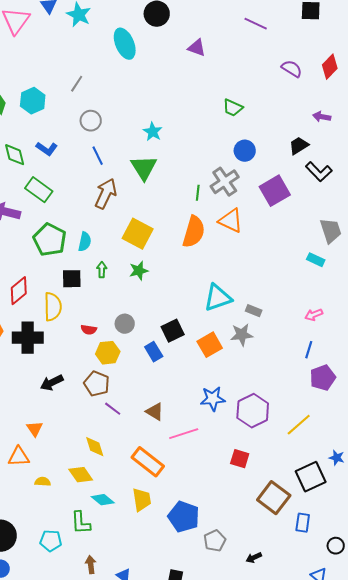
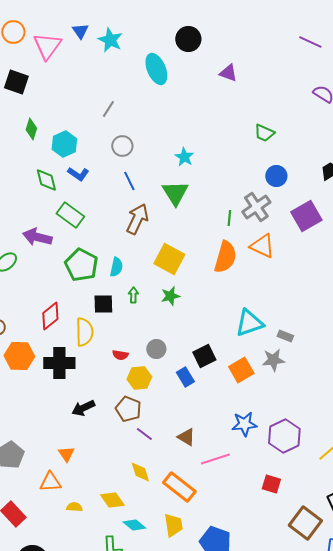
purple line: (256, 24) -> (310, 42), moved
cyan hexagon: (33, 101) -> (64, 144), moved
yellow diamond: (95, 447) -> (140, 472), moved

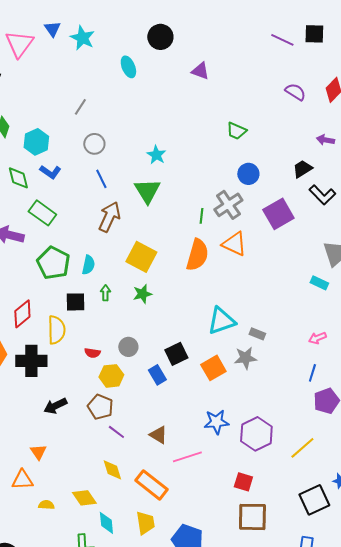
cyan ellipse: (156, 69) -> (128, 67), size x0.7
brown square: (305, 523) -> (252, 517), moved, turned -36
cyan diamond: (134, 525) -> (106, 523), turned 45

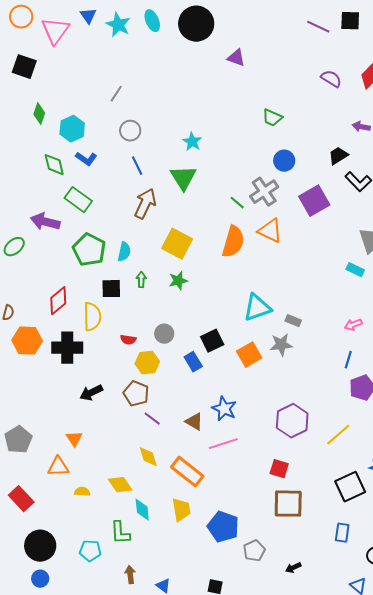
black circle: (160, 37) -> (196, 24), size x1.4
cyan ellipse: (128, 67) -> (152, 21), moved
green line: (201, 216) -> (237, 203), turned -56
blue star: (216, 422) -> (224, 409), moved, turned 30

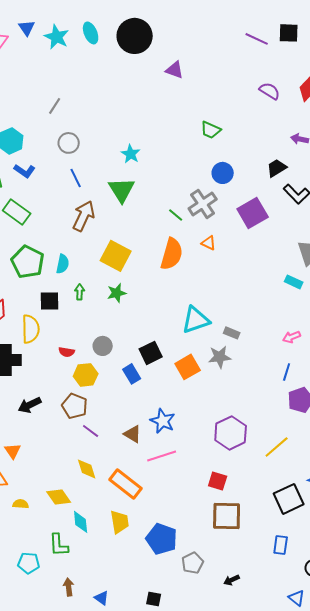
orange triangle: (270, 231) -> (209, 243), size x0.6

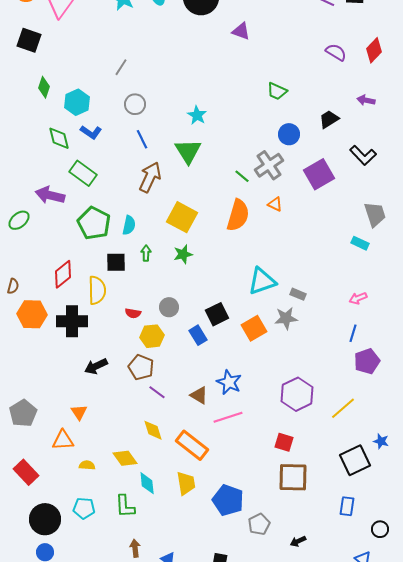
black trapezoid: (277, 168) -> (329, 119), moved
cyan pentagon: (29, 563) -> (84, 508), moved

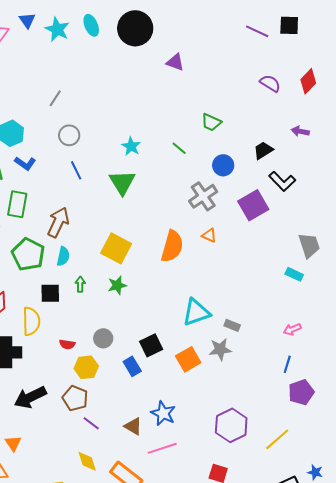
black L-shape: (363, 155) -> (282, 181), moved
green rectangle: (83, 173) -> (17, 204), turned 64
green line: (242, 176) -> (179, 148), moved
brown arrow: (150, 177) -> (58, 222), moved
black arrow: (96, 366) -> (30, 397), size x1.4

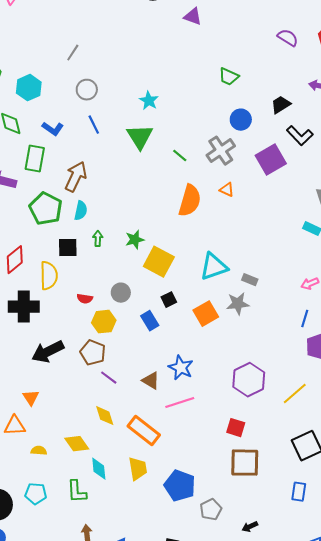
green line: (179, 148) -> (180, 156), moved
blue L-shape: (25, 163) -> (53, 129), moved
yellow square: (116, 248) -> (159, 262), moved
black square: (151, 345) -> (169, 300), size x0.7

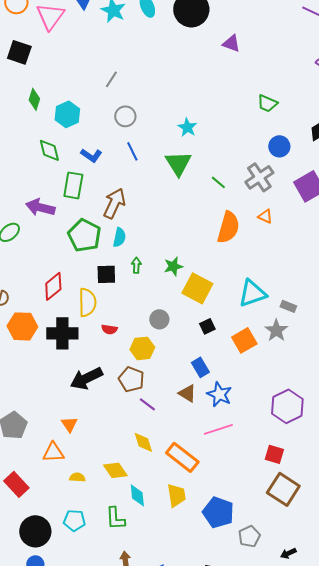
red semicircle: (85, 299) -> (109, 329), moved
gray star: (238, 304) -> (276, 330), turned -30
blue rectangle: (150, 321) -> (200, 367), moved
brown triangle: (151, 381) -> (187, 393), moved
brown square: (245, 463) -> (283, 489), turned 32

